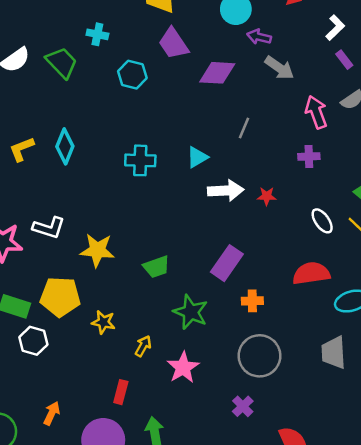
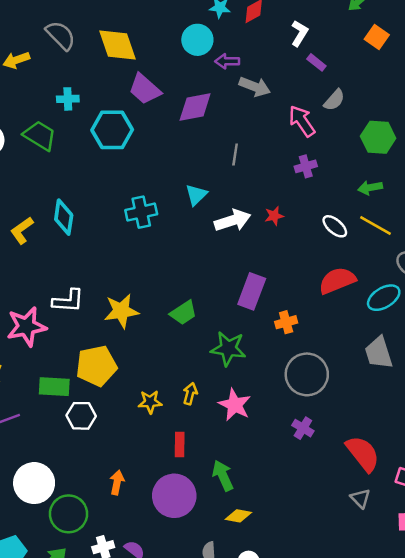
cyan hexagon: (132, 75) -> (112, 130), size x1.4
yellow star: (103, 322) -> (150, 402), moved

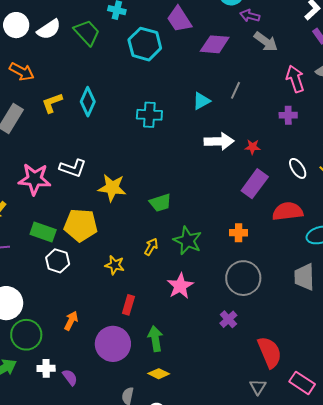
cyan triangle: (196, 195) -> (201, 101), moved
purple rectangle: (252, 291) -> (255, 184), moved
yellow arrow: (190, 394) -> (151, 247), moved

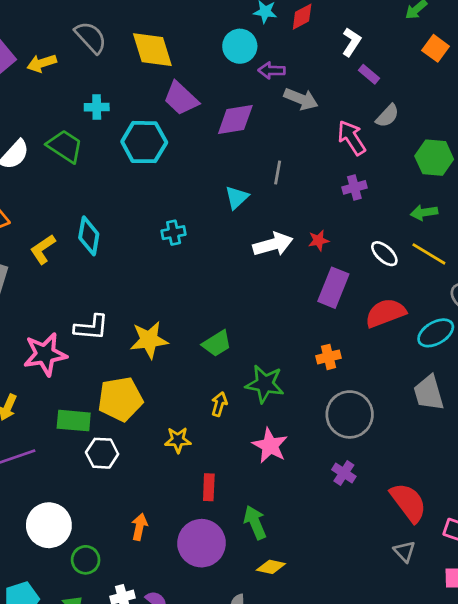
cyan cross: (149, 115) -> (174, 233), size x0.7
green circle: (26, 335) -> (86, 560), size x0.7

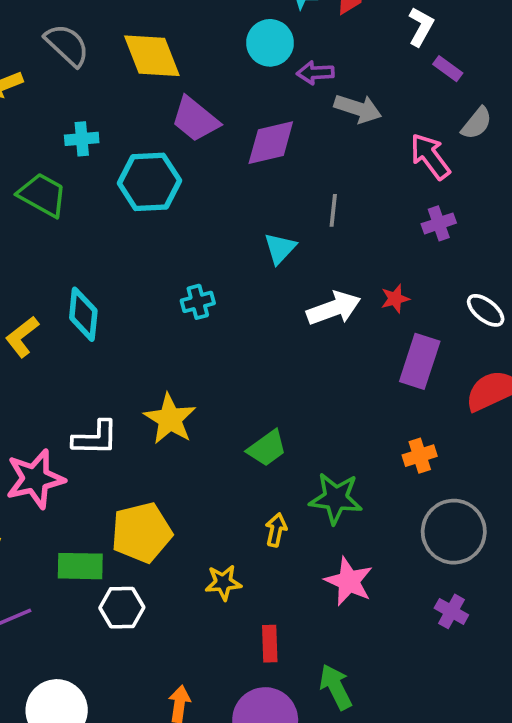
yellow star: (149, 340) -> (170, 419), moved, turned -30

